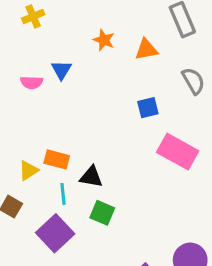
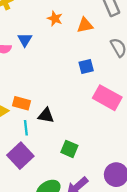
green square: (102, 213) -> (69, 149), moved

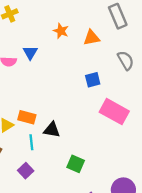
purple square: (20, 156) -> (26, 171), size x0.6

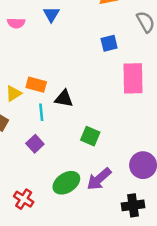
blue triangle: (30, 52) -> (51, 14), moved
pink rectangle: (114, 112) -> (133, 78), turned 60

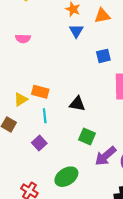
blue triangle: (51, 14) -> (76, 31), moved
black triangle: (64, 99) -> (77, 104), moved
purple arrow: (99, 179) -> (106, 156), moved

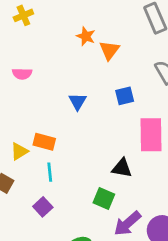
orange triangle: (102, 16) -> (109, 50), moved, turned -42
blue triangle: (76, 31) -> (78, 101), moved
black triangle: (77, 104) -> (122, 168), moved

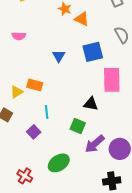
orange triangle: (109, 50) -> (82, 19), turned -42
blue square: (125, 96) -> (93, 52), size x1.5
cyan line: (50, 172) -> (47, 112), moved

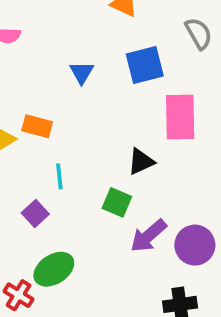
black triangle: (91, 104) -> (141, 162), turned -35
green ellipse: (59, 163) -> (54, 269), moved

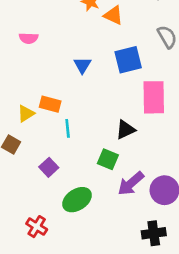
cyan line: (59, 176) -> (68, 128), moved
green ellipse: (54, 269) -> (77, 200), moved

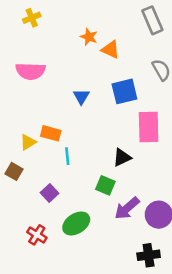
pink semicircle: (29, 38) -> (30, 71), size x1.6
red cross: (37, 227) -> (37, 235), moved

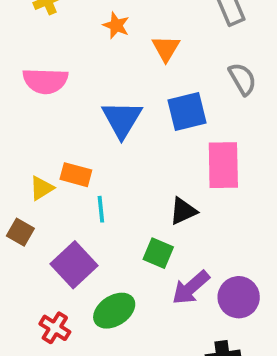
orange star: (89, 37) -> (116, 25), moved
orange triangle: (110, 50) -> (166, 48), turned 36
blue triangle: (81, 97) -> (122, 119), size x1.6
purple square: (50, 193) -> (74, 265), size x1.6

